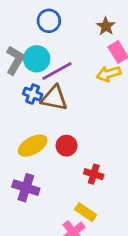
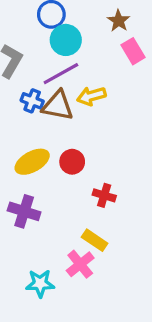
cyan circle: (37, 59) -> (66, 40), moved
yellow arrow: (109, 74) -> (91, 96), moved

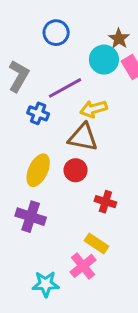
cyan circle: (66, 40) -> (104, 60), moved
brown triangle: (58, 106) -> (83, 137), moved
yellow ellipse: (32, 162) -> (38, 170), turned -36

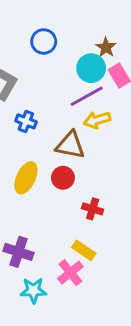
purple line: (65, 88) -> (87, 96), moved
yellow arrow: (93, 109) -> (97, 120), moved
purple cross: (31, 217) -> (19, 252), moved

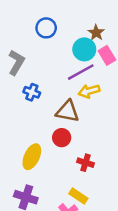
yellow ellipse: (26, 178) -> (32, 157), moved

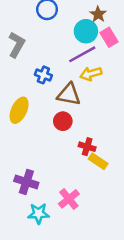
blue cross: (32, 92) -> (43, 75), moved
yellow ellipse: (32, 157) -> (19, 110), moved
yellow rectangle: (78, 196) -> (98, 161), moved

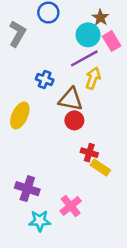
gray L-shape: (17, 45) -> (17, 34), moved
yellow arrow: (91, 74) -> (93, 78), turned 125
red circle: (63, 121) -> (74, 120), moved

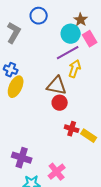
blue cross: (45, 79) -> (11, 70), moved
yellow ellipse: (20, 115) -> (16, 87), moved
yellow rectangle: (100, 168) -> (89, 136), moved

